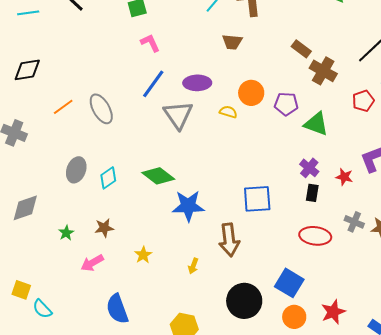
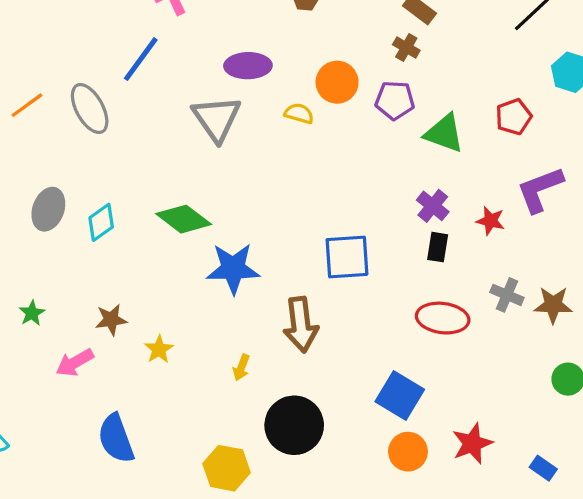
brown cross: (323, 71) -> (406, 48), moved, size x0.6
blue line: (153, 84) -> (141, 59), moved
red pentagon: (363, 101) -> (514, 117), moved
brown star: (104, 228) -> (111, 320), moved
black circle: (244, 301) -> (294, 425), moved

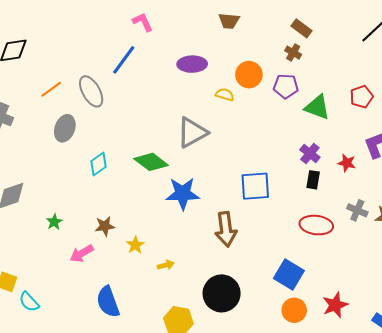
gray triangle: (217, 118) -> (192, 132), moved, turned 36
gray ellipse: (48, 209) -> (65, 128), moved
yellow arrow: (241, 368) -> (166, 265), moved, turned -126

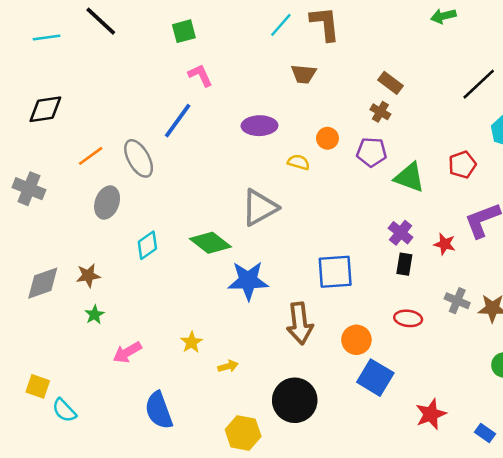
orange circle: (249, 75) -> (327, 138), size x0.7
red ellipse: (316, 225) -> (408, 318), size x0.7
brown star: (105, 226) -> (88, 276), moved
orange circle: (294, 310) -> (356, 340), moved

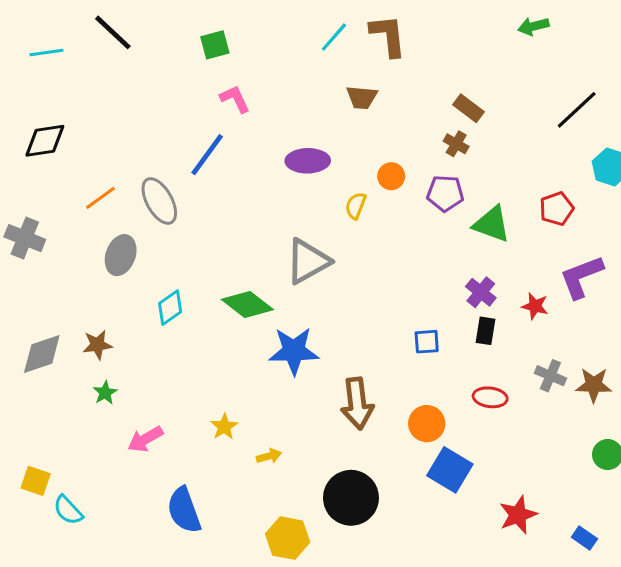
yellow semicircle: (299, 162) -> (356, 206), turned -85
blue square: (335, 272) -> (427, 342), moved, size x0.6

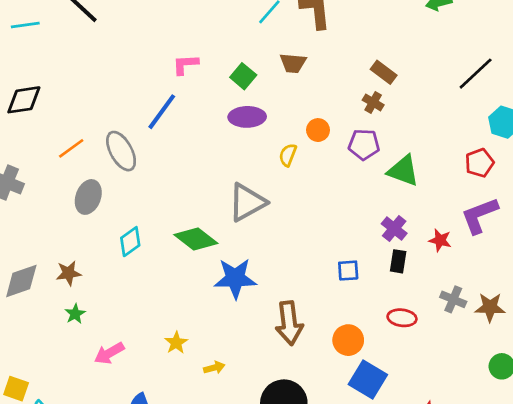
green square: (215, 45) -> (243, 76), moved, turned -35
pink L-shape: (235, 99) -> (185, 64), turned -68
red pentagon: (557, 209) -> (479, 163), moved

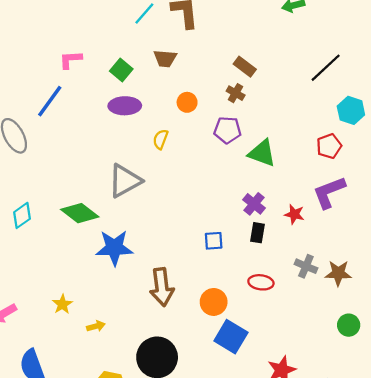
orange circle: (318, 130) -> (187, 102), moved

